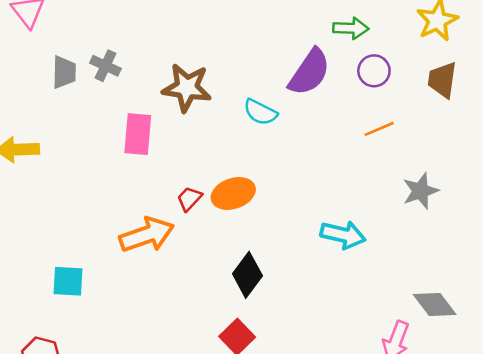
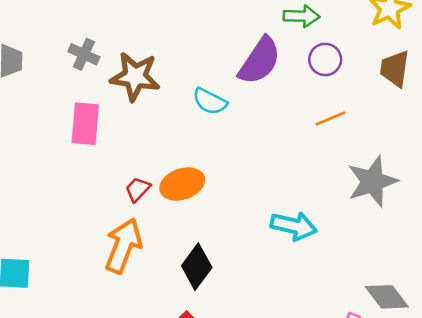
gray cross: (105, 66) -> (84, 54), moved
gray star: (420, 191) -> (372, 181), size x1.4
orange arrow: (147, 235) -> (123, 246), moved, turned -50

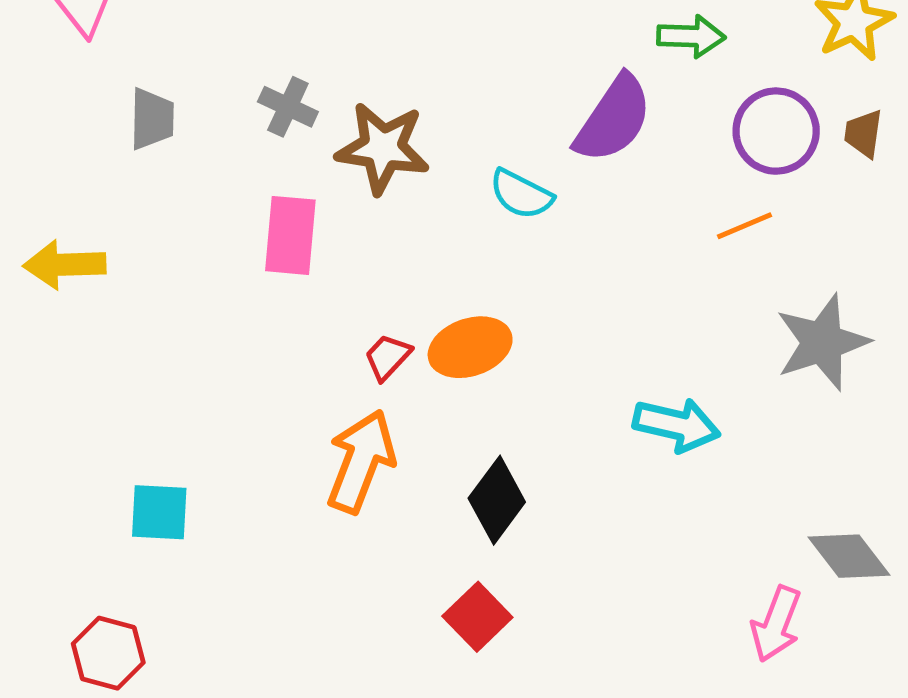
purple circle: (325, 59) -> (776, 131), moved, size x1.4
brown trapezoid: (395, 69) -> (864, 133), size x0.7

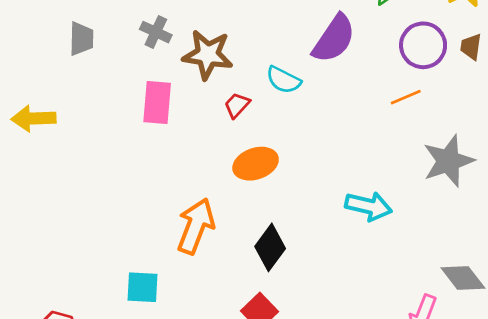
red trapezoid: (388, 357) -> (237, 105), moved
cyan square: (159, 512) -> (143, 287), moved

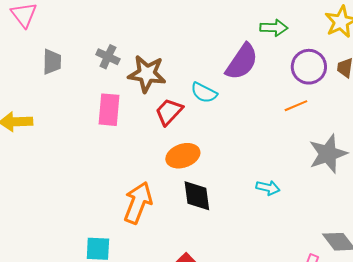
red trapezoid: (237, 105) -> (169, 112), size x1.4
cyan arrow: (369, 206) -> (268, 188), size x0.7
black diamond: (270, 247) -> (197, 196), moved, turned -44

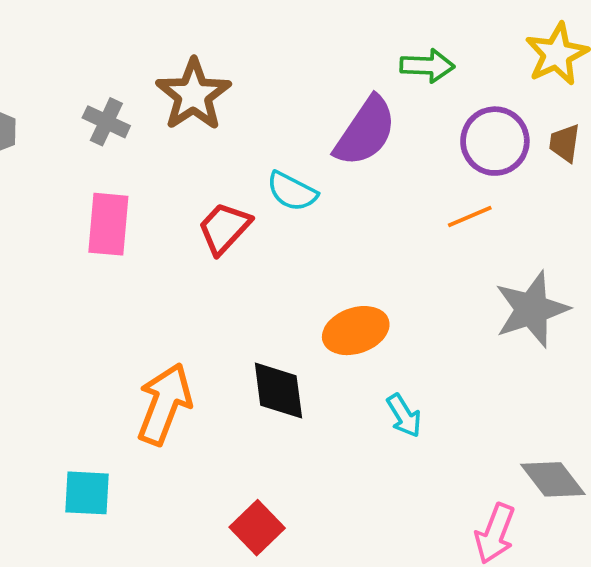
brown star: (147, 74) -> (193, 95), moved, turned 30
orange ellipse: (183, 156) -> (356, 331), moved
cyan arrow: (268, 188) -> (404, 416), moved, turned 45

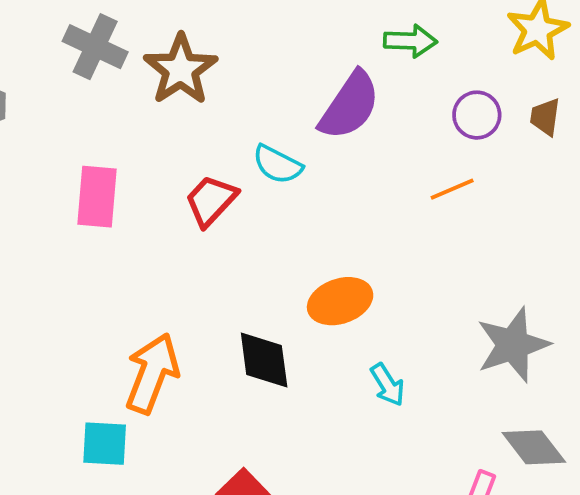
gray cross: (106, 122) -> (95, 47), moved, size x1.4
purple circle: (495, 141) -> (477, 115), size x0.7
gray star: (532, 309) -> (513, 345), moved
cyan square: (87, 493) -> (105, 444), moved

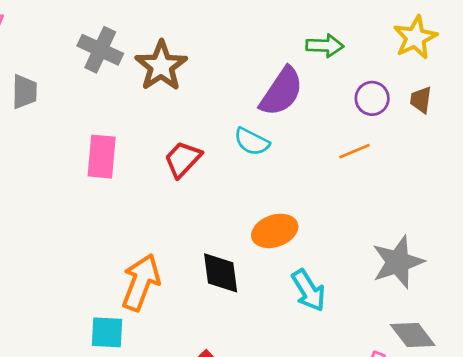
cyan semicircle: (277, 164) -> (252, 142), moved
cyan arrow: (388, 385) -> (309, 290), size x1.4

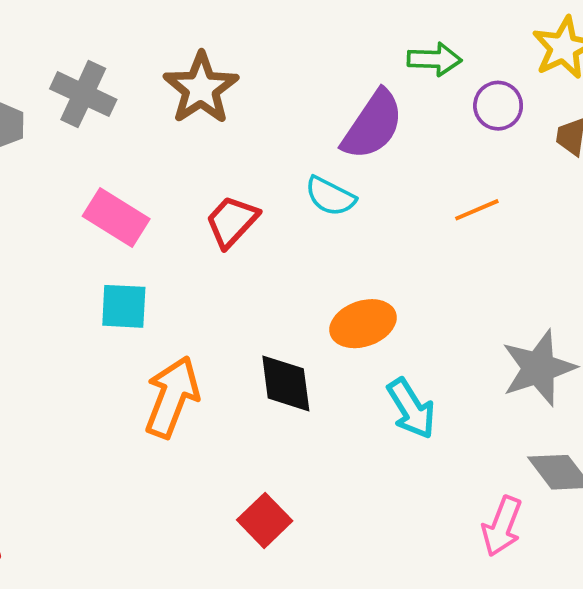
gray cross: (100, 50) -> (83, 94), moved
purple circle: (372, 98) -> (498, 106), moved
pink rectangle: (102, 157) -> (116, 218), turned -63
cyan square: (107, 332) -> (124, 306), moved

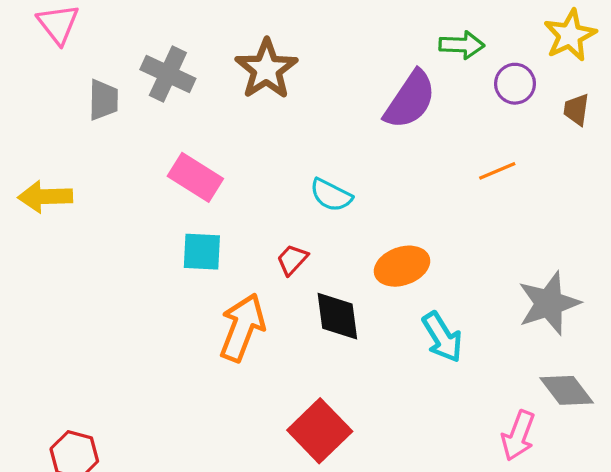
cyan semicircle: (330, 196) -> (331, 195), moved
red trapezoid: (232, 221) -> (292, 260), moved, size x0.7
red square: (265, 520) -> (320, 431), size x1.4

